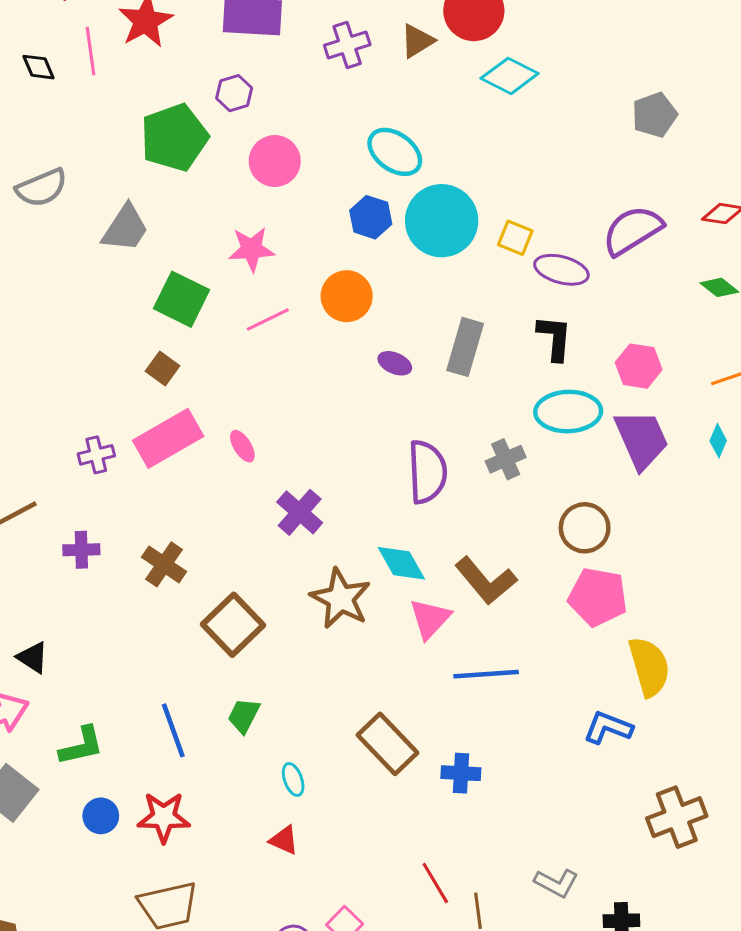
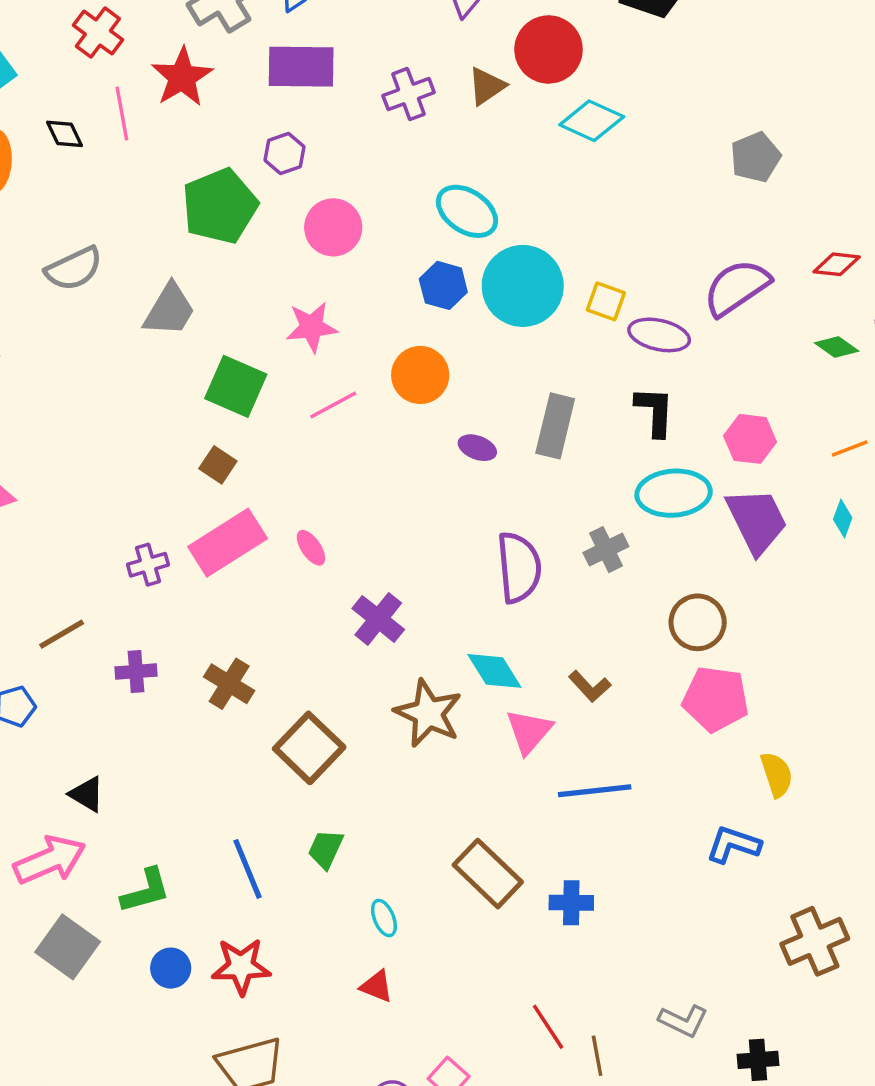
brown L-shape: (486, 581) -> (590, 686), size x0.6
yellow semicircle: (649, 667) -> (777, 775), size x0.7

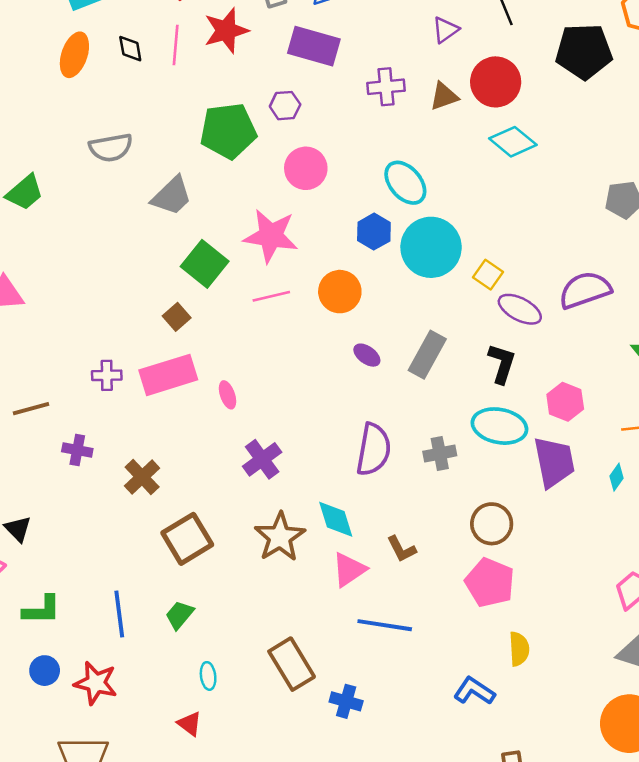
pink star: (312, 327) -> (271, 236), size x1.4

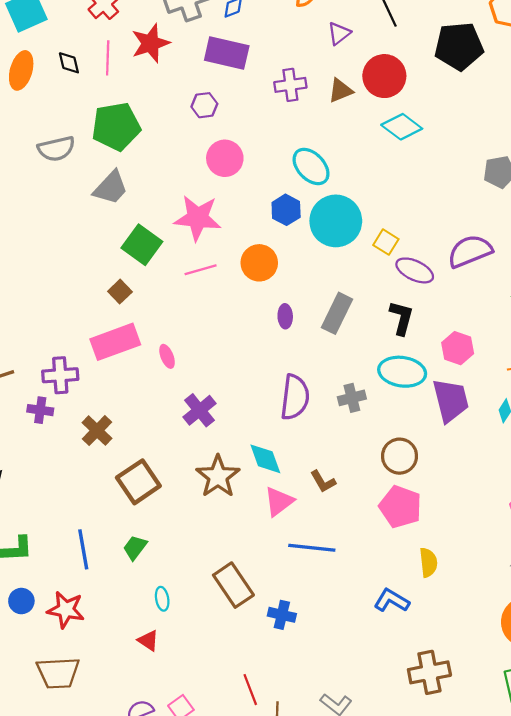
green pentagon: (228, 131) -> (116, 127), moved
purple ellipse: (367, 355) -> (285, 316), turned 55
purple cross: (107, 375) -> (60, 375), moved, size x1.4

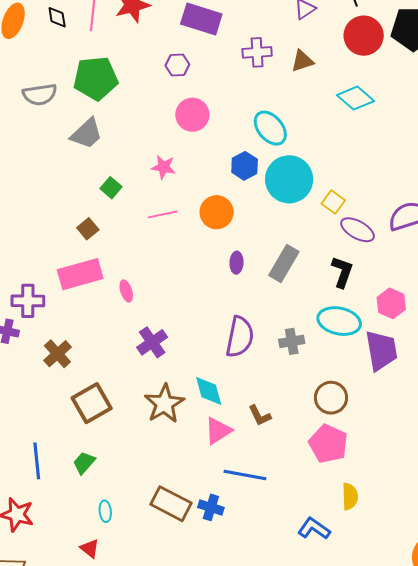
red circle: (384, 76) -> (364, 36), moved
pink star: (198, 218) -> (164, 167), size x0.6
green square: (142, 245) -> (111, 188), size x0.6
brown rectangle: (233, 585) -> (171, 504), turned -33
blue cross: (282, 615) -> (211, 507), moved

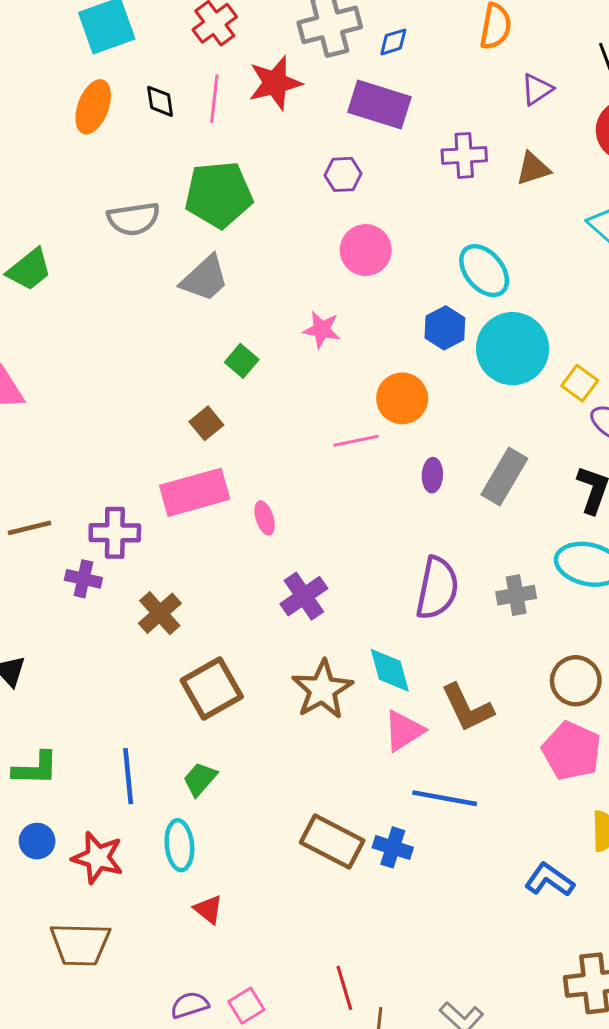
pink line: (163, 214) -> (356, 441), moved
brown L-shape: (260, 416) -> (467, 708), size x1.5
cyan ellipse: (105, 511) -> (179, 845), moved, size x1.5

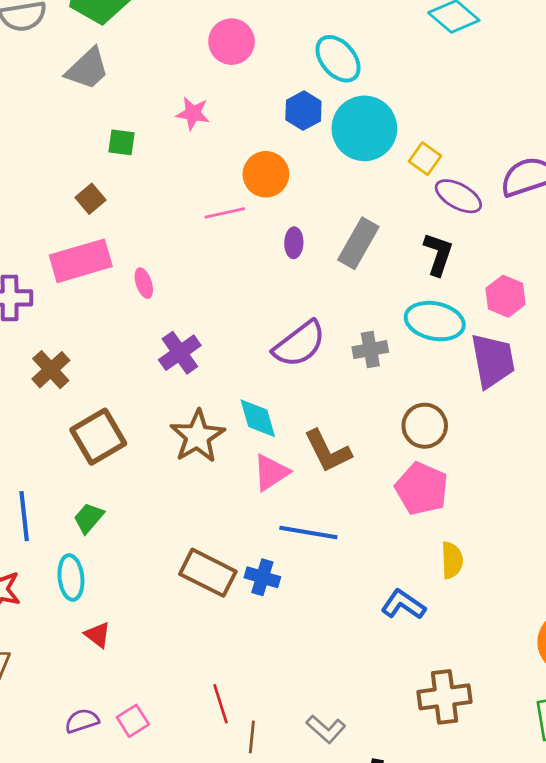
green square: (242, 361) -> (122, 142), turned -32
purple semicircle: (437, 588) -> (299, 344), turned 42

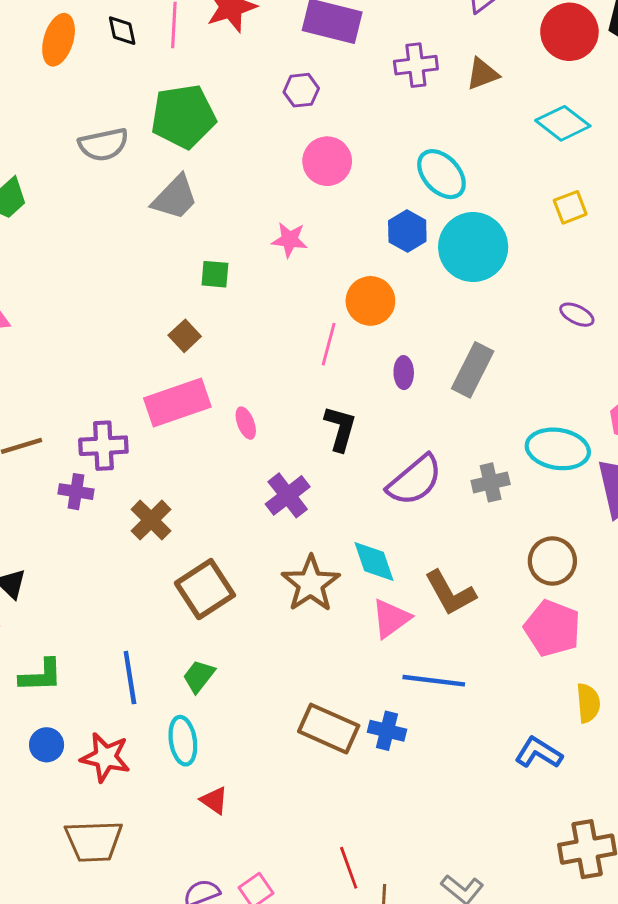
yellow square: (425, 159) -> (570, 207), moved, turned 36
purple ellipse: (458, 196) -> (577, 315), size x0.7
pink line: (225, 213) -> (329, 344), turned -60
black L-shape: (438, 254) -> (340, 428), moved

